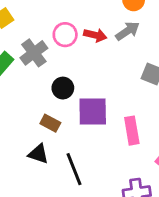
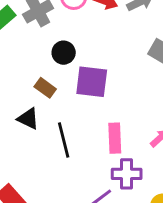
pink rectangle: (132, 131) -> (115, 138), moved

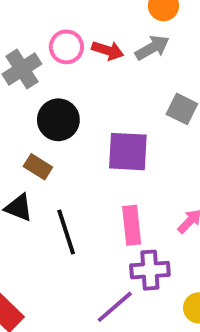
black circle: (64, 53) -> (58, 120), size x1.4
purple square: (92, 82) -> (128, 152), moved

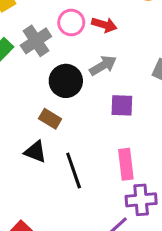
gray arrow: (152, 48) -> (103, 66), moved
purple square: (128, 152) -> (122, 105), size x0.7

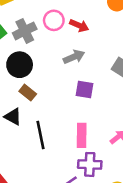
black circle: (66, 81) -> (20, 65), moved

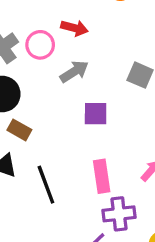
pink circle: (54, 20) -> (40, 45), moved

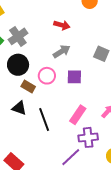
pink circle: (40, 45) -> (47, 76), moved
pink rectangle: (102, 176) -> (78, 115), turned 42

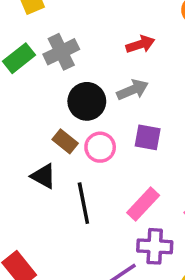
red arrow: (62, 25) -> (140, 44), turned -42
black circle: (18, 65) -> (87, 101), moved
pink circle: (47, 76) -> (100, 147), moved

